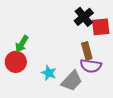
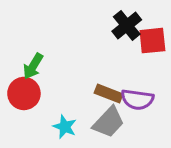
brown rectangle: (87, 51) -> (109, 93), moved, turned -54
cyan star: (49, 73) -> (65, 127), moved

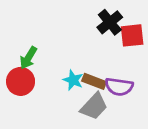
cyan star: (65, 127) -> (73, 80), moved

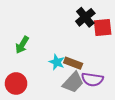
red circle: (21, 81) -> (16, 83), moved
purple semicircle: (119, 87) -> (92, 79), moved

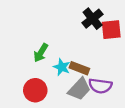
green arrow: (22, 45) -> (41, 53), moved
red circle: (16, 83) -> (35, 90), moved

